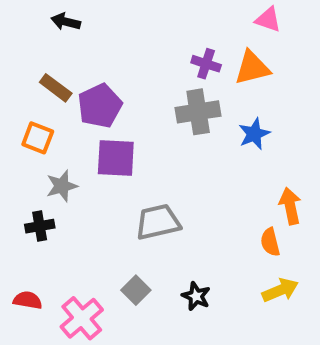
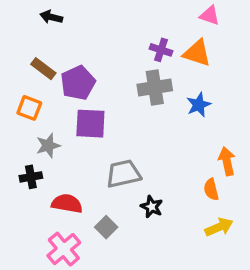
orange triangle: (252, 68) -> (197, 53), turned 32
black star: (196, 296) -> (152, 207), moved
red semicircle: (28, 300) -> (67, 204), moved, size x1.4

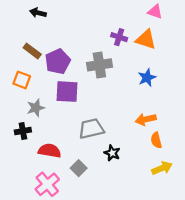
gray cross: (155, 88) -> (99, 65), moved
orange arrow: (227, 161) -> (146, 119), moved, turned -90

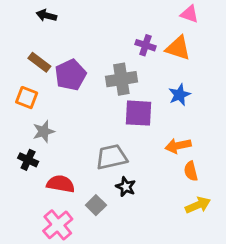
purple square: (67, 92) -> (138, 113), moved
black cross: (23, 131) -> (28, 160), turned 35
black star: (112, 153) -> (126, 187), moved

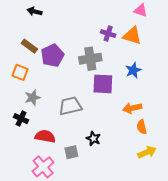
gray trapezoid: (112, 157) -> (70, 106), moved
gray square: (96, 205) -> (71, 152), turned 32

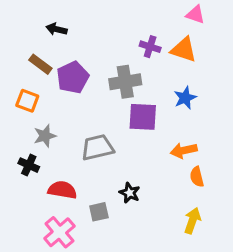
black arrow: (35, 11) -> (57, 29), moved
yellow arrow: (147, 152) -> (192, 221), moved, turned -48

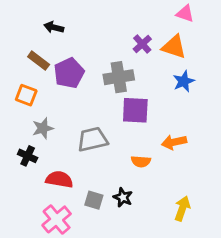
purple cross: (150, 47) -> (142, 44), turned 30
blue star: (185, 98) -> (184, 81), moved
orange semicircle: (197, 177) -> (141, 161), moved, turned -72
black star: (130, 193) -> (123, 197), moved
gray square: (99, 212) -> (94, 200), turned 30

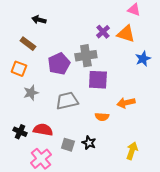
purple pentagon: (69, 73) -> (59, 64), moved
blue star: (184, 81) -> (143, 59), moved
black cross: (28, 156) -> (20, 132), moved

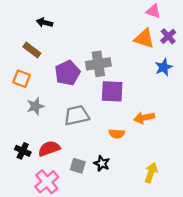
purple cross: (103, 32) -> (168, 36), moved
red semicircle: (43, 130) -> (49, 149), turned -30

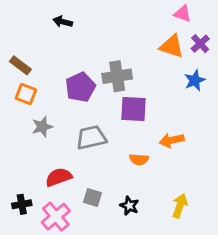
black arrow: (45, 23) -> (63, 22), moved
brown rectangle: (32, 50) -> (20, 65), moved
black cross: (23, 151) -> (22, 204), moved, turned -35
black star: (102, 163) -> (129, 206), moved

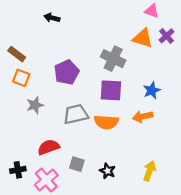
gray cross: (117, 76) -> (113, 59), moved, turned 35
blue star: (195, 80) -> (152, 90), moved
orange semicircle: (139, 159) -> (106, 122), moved, size x1.5

